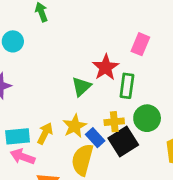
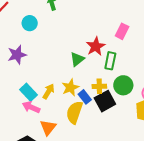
cyan rectangle: (18, 136) -> (29, 92), turned 48

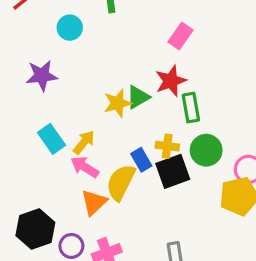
pink rectangle: (122, 31) -> (180, 36), moved
green rectangle: (110, 61) -> (191, 108), turned -30
yellow star: (70, 88) -> (118, 103), moved
pink arrow: (31, 107) -> (85, 167), moved
orange triangle: (48, 127) -> (94, 202), moved

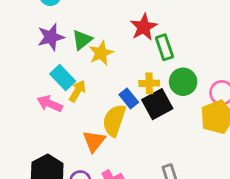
purple star: (42, 76) -> (51, 37), moved
green triangle: (138, 97) -> (82, 40), moved
cyan rectangle: (51, 139) -> (63, 78), moved
pink arrow: (85, 167) -> (50, 104), moved

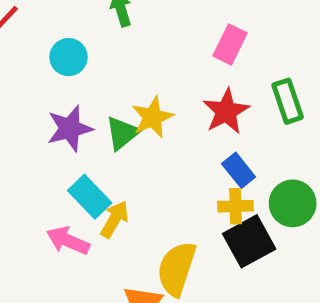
green rectangle: (164, 47) -> (288, 101), moved
yellow star: (101, 53) -> (152, 117), moved
blue rectangle: (129, 98) -> (239, 170), moved

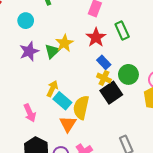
cyan rectangle: (90, 197) -> (62, 101), moved
yellow cross: (235, 206) -> (104, 78), turned 32
pink arrow: (68, 241) -> (30, 113), moved, turned -132

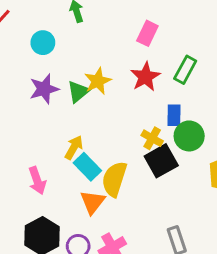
green rectangle: (122, 31) -> (185, 70), turned 48
blue rectangle: (104, 62) -> (174, 115), moved, turned 40

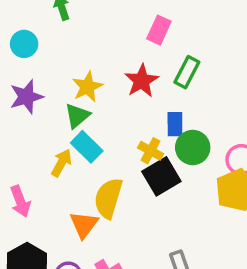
pink rectangle: (147, 33) -> (159, 30), moved
green triangle: (78, 92) -> (77, 116), moved
cyan rectangle: (87, 167) -> (87, 147), moved

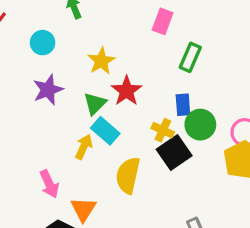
red star: (142, 81) -> (127, 91), moved
yellow star: (87, 87) -> (101, 61), moved
orange triangle: (84, 225) -> (83, 209), moved

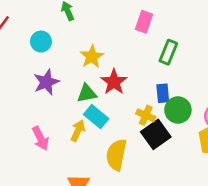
green triangle: (95, 104) -> (87, 93), turned 35
pink arrow: (49, 184) -> (40, 138), moved

